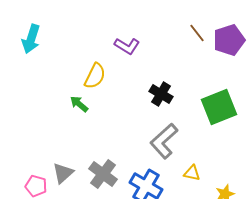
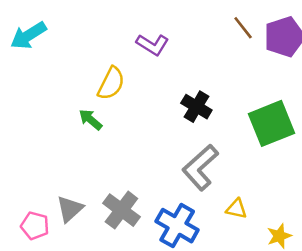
cyan arrow: (31, 39) -> (28, 36), turned 40

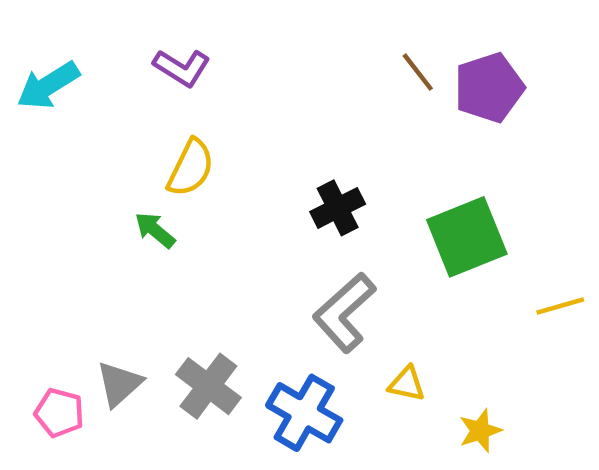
purple L-shape: (153, 45) -> (182, 68), moved
black cross: (196, 107) -> (338, 208), turned 32

